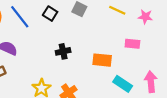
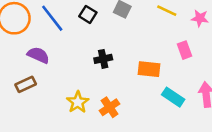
pink rectangle: (132, 44) -> (185, 50), turned 64

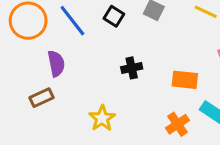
purple semicircle: (38, 55) -> (56, 64), turned 55
orange cross: (110, 107) -> (178, 124), moved

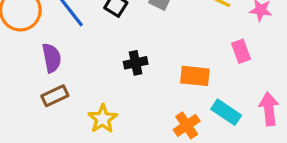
brown rectangle: (41, 98) -> (55, 96), moved

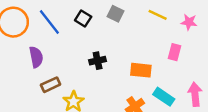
pink rectangle: (241, 51) -> (175, 52), turned 35
brown rectangle: (55, 96) -> (51, 85), moved

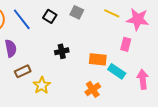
pink star: (189, 22) -> (138, 19), size x1.6
cyan rectangle: (164, 97) -> (117, 71), moved

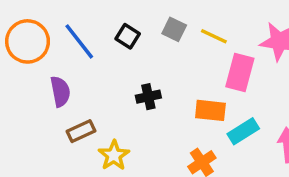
yellow line: (112, 13) -> (214, 36), moved
pink rectangle: (126, 44) -> (240, 72), moved, size x1.5
cyan rectangle: (117, 71) -> (243, 131), turned -66

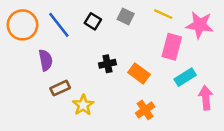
yellow line: (214, 36) -> (163, 14), moved
orange rectangle: (210, 110) -> (139, 73), moved, turned 30
cyan rectangle: (243, 131) -> (185, 77), moved

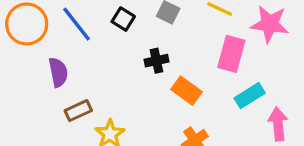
black cross: (107, 64) -> (156, 61), moved

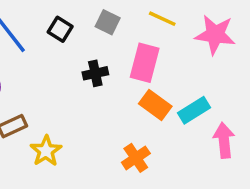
pink rectangle: (231, 54) -> (145, 63), moved
orange rectangle: (186, 91) -> (155, 105), moved

